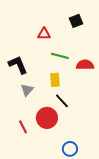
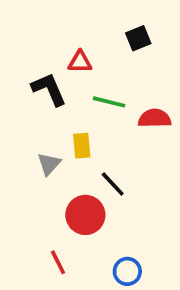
black L-shape: (18, 65) -> (49, 89), moved
yellow rectangle: (55, 80) -> (82, 146), moved
red line: (23, 127) -> (58, 262), moved

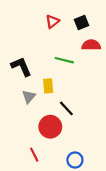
red triangle: (80, 62) -> (52, 21), moved, turned -40
black L-shape: (49, 89) -> (21, 67), moved
red semicircle: (155, 118) -> (91, 45), moved

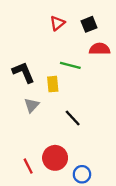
yellow rectangle: (48, 86) -> (53, 84), moved
red circle: (50, 127) -> (55, 158), moved
red line: (34, 155) -> (28, 166), moved

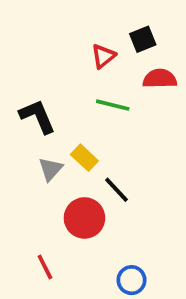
red triangle: (57, 23) -> (103, 56), moved
yellow rectangle: (53, 84) -> (84, 158), moved, turned -42
red circle: (55, 158) -> (84, 218), moved

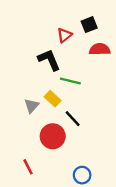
green line: (113, 105) -> (70, 81), moved
black L-shape: (37, 116) -> (49, 60), moved

